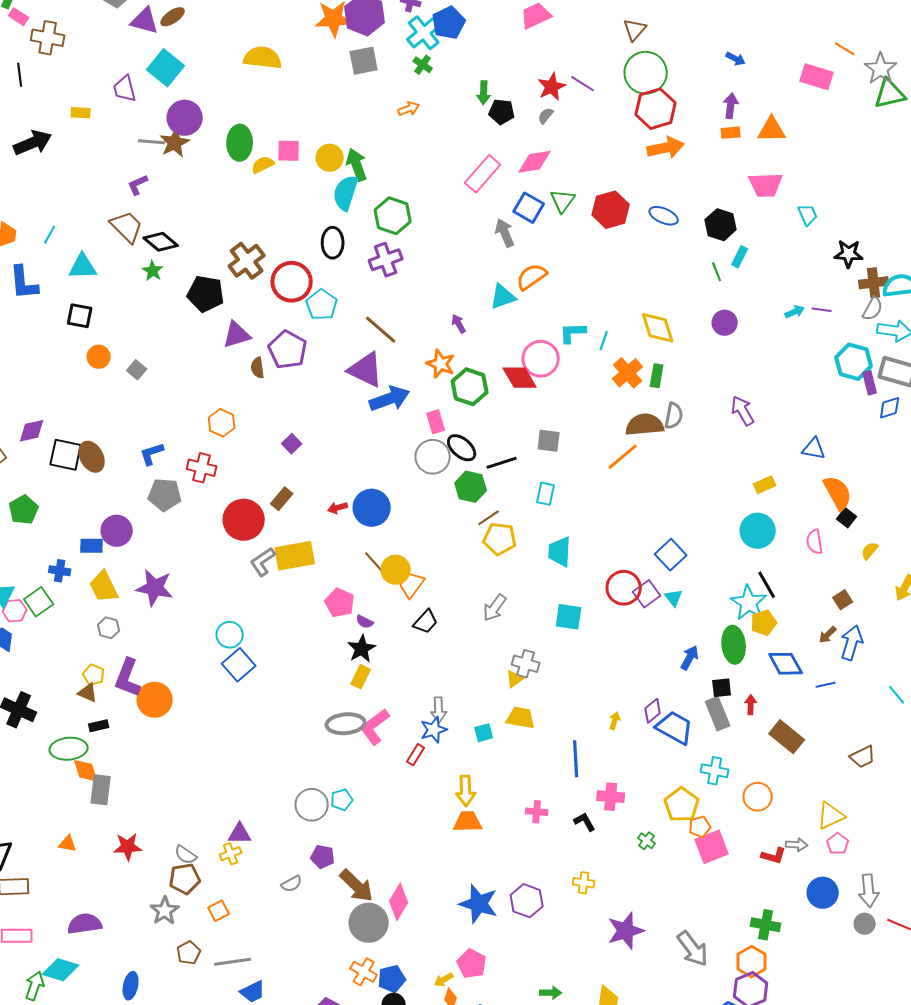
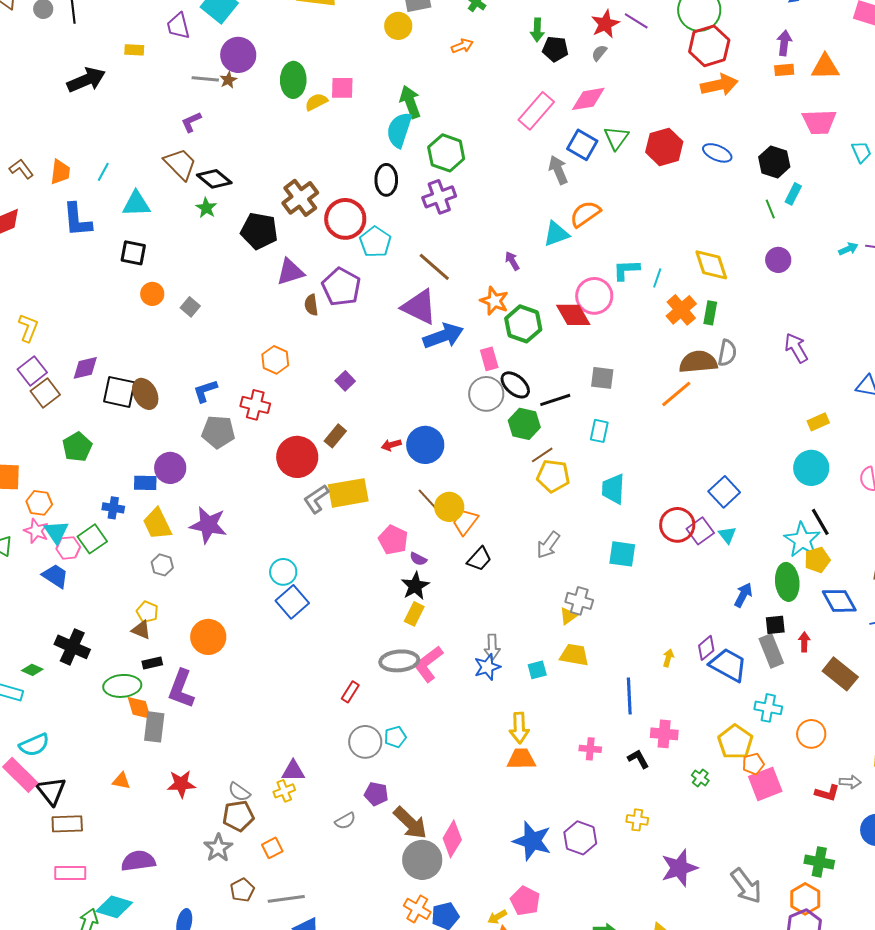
brown star: (175, 143) -> (228, 80), size x0.6
yellow circle: (330, 158) -> (398, 26), moved
purple L-shape: (128, 678) -> (181, 689), moved
red rectangle: (416, 755) -> (350, 692), moved

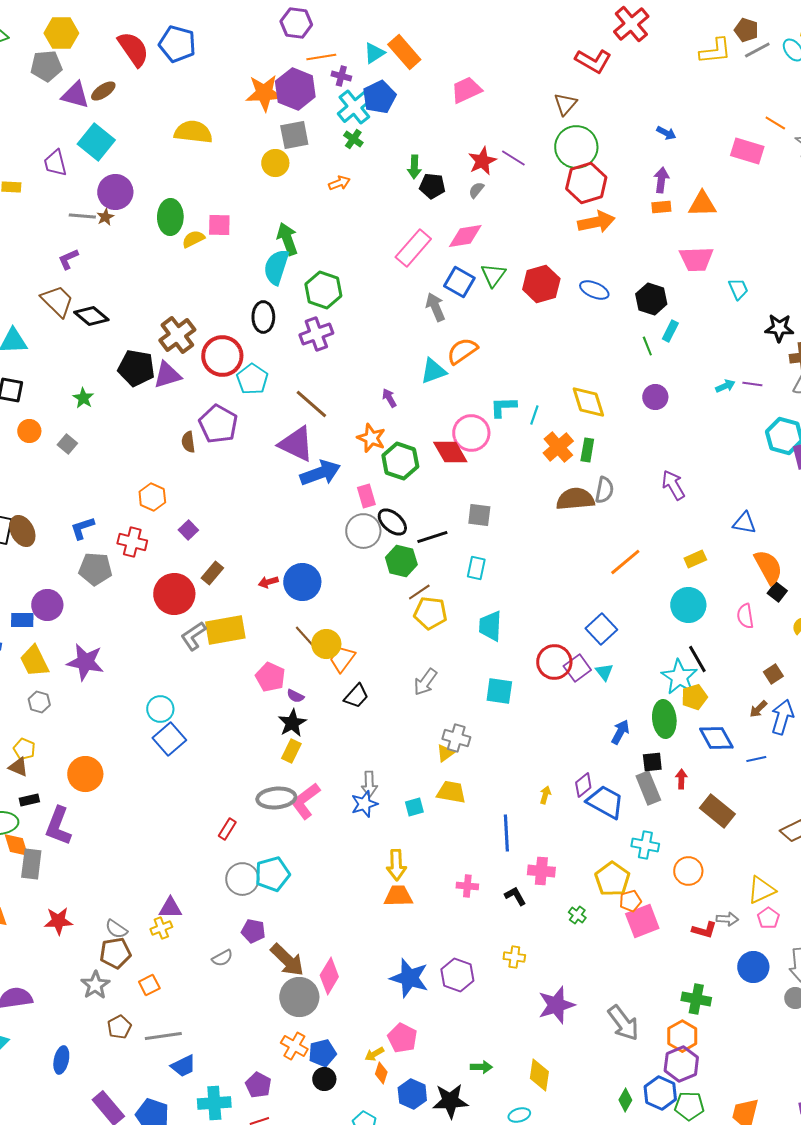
green star: (206, 208) -> (83, 398), moved
purple triangle: (290, 272) -> (167, 375), moved
purple square: (345, 381) -> (188, 530), moved
orange line: (676, 394) -> (625, 562), moved
cyan pentagon: (395, 737) -> (272, 874), size x1.6

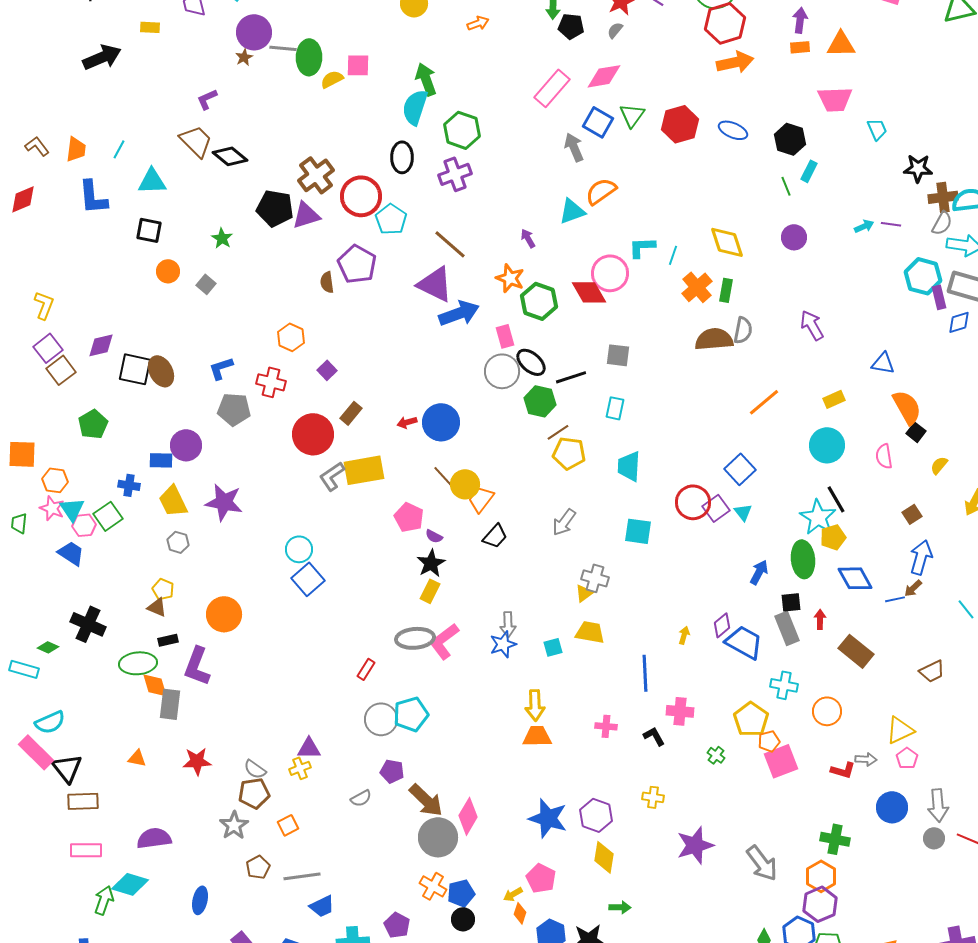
gray line: (82, 216) -> (283, 48), moved
brown arrow: (758, 709) -> (913, 588), moved
yellow diamond: (539, 1075) -> (604, 857), moved

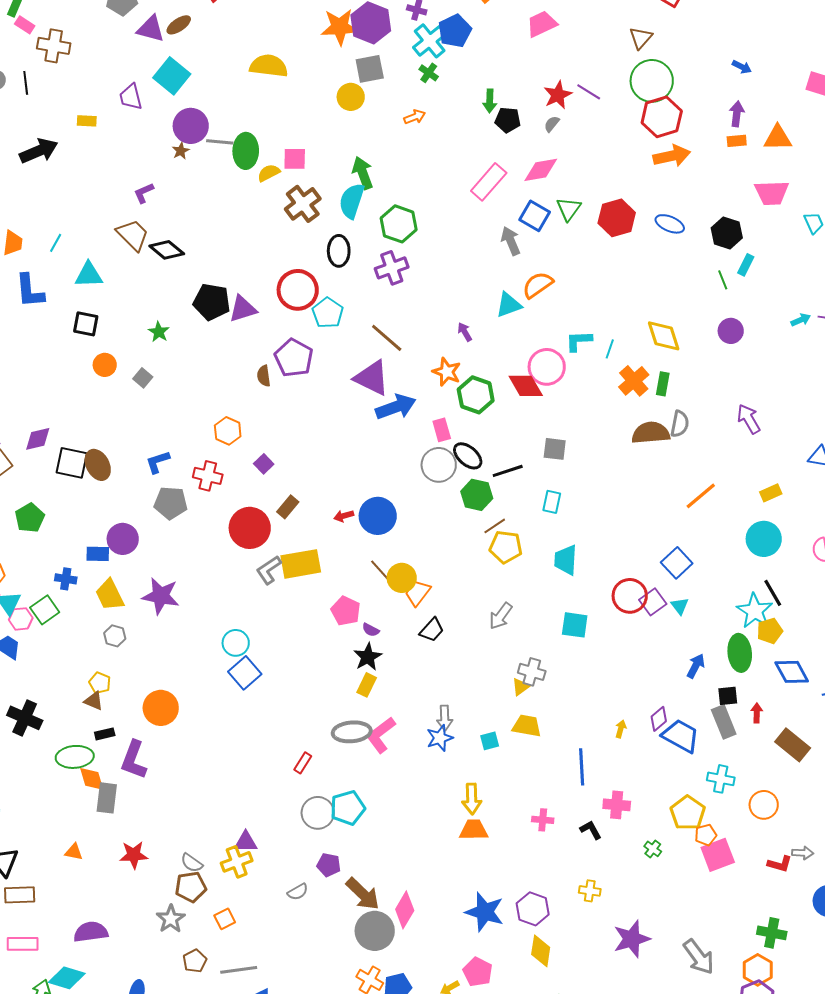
brown cross: (316, 175) -> (303, 204), moved
yellow cross: (300, 768) -> (237, 862), size x1.4

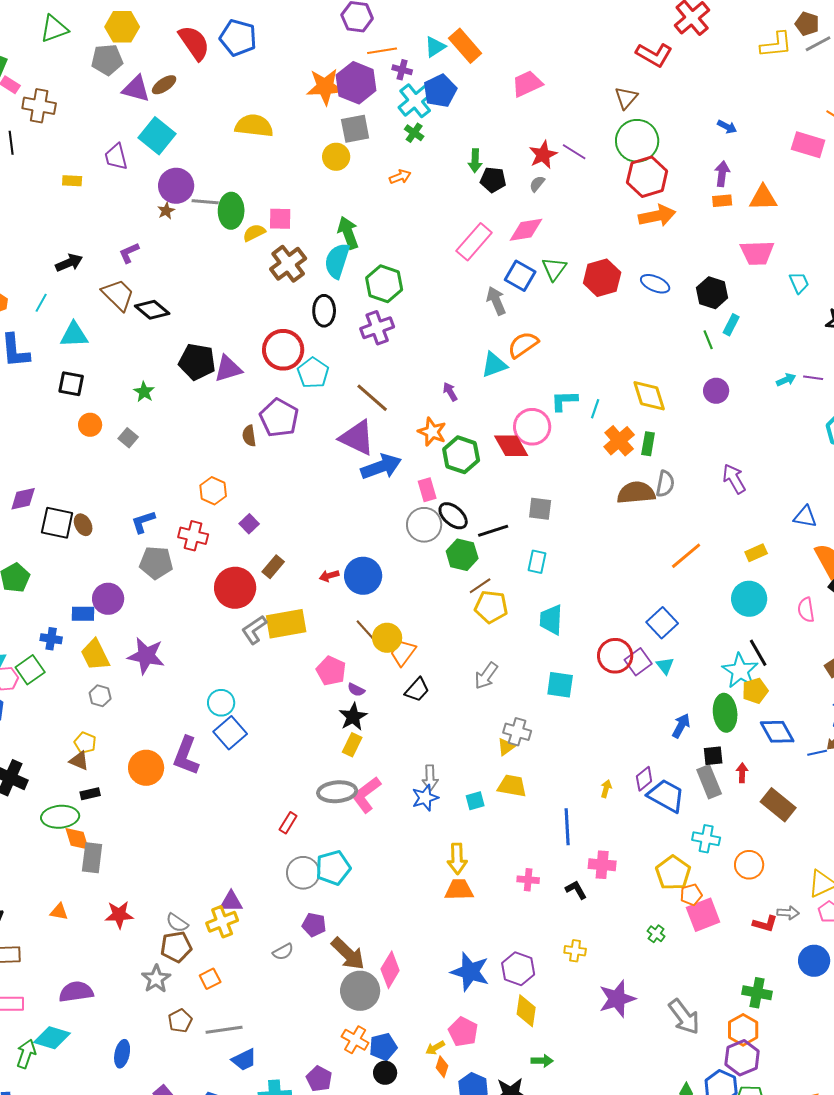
black arrow: (39, 151) -> (69, 263), moved, size x0.7
brown ellipse: (98, 465) -> (83, 525), size x0.7
purple L-shape: (134, 760) -> (186, 756), moved
green cross: (653, 849) -> (656, 934), moved

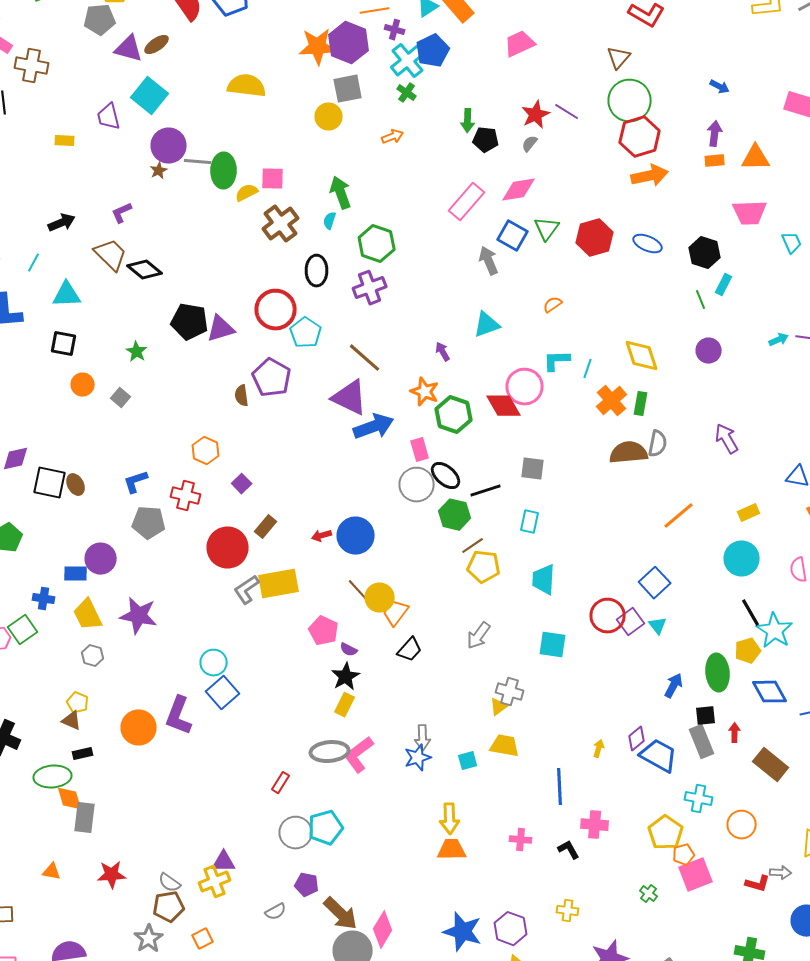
cyan semicircle: (337, 261) -> (330, 221), size x0.5
orange semicircle: (523, 345) -> (553, 305), moved, size x0.6
cyan star: (740, 671) -> (775, 631), moved

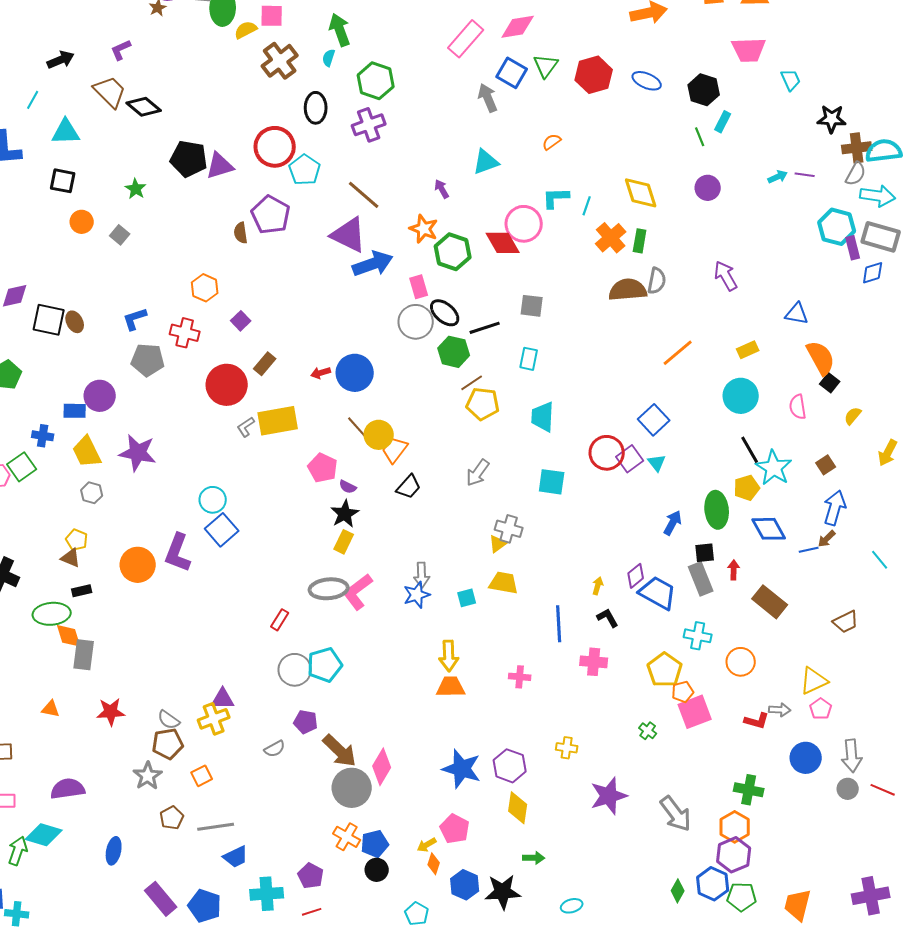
gray L-shape: (247, 590) -> (246, 427), size x0.7
black L-shape: (569, 850) -> (608, 618), moved

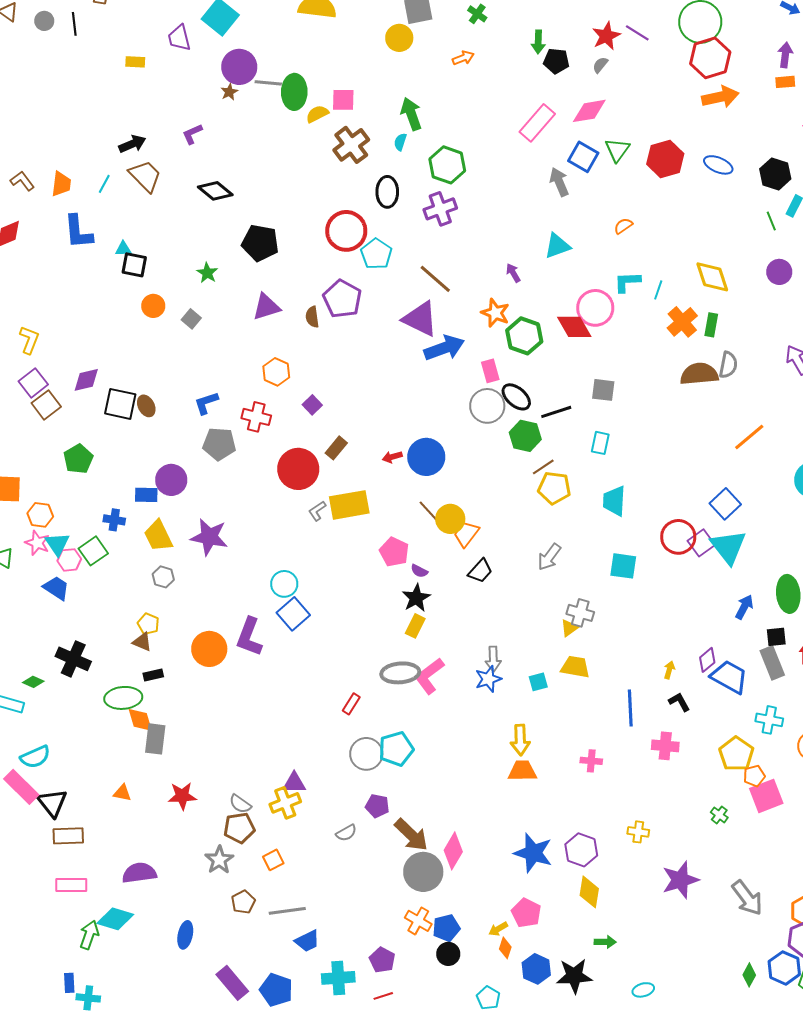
brown trapezoid: (110, 92) -> (145, 176), moved
cyan triangle: (66, 132) -> (123, 249), moved, size x0.6
purple triangle: (220, 166) -> (266, 307), moved
cyan triangle: (657, 463) -> (728, 547), size x2.0

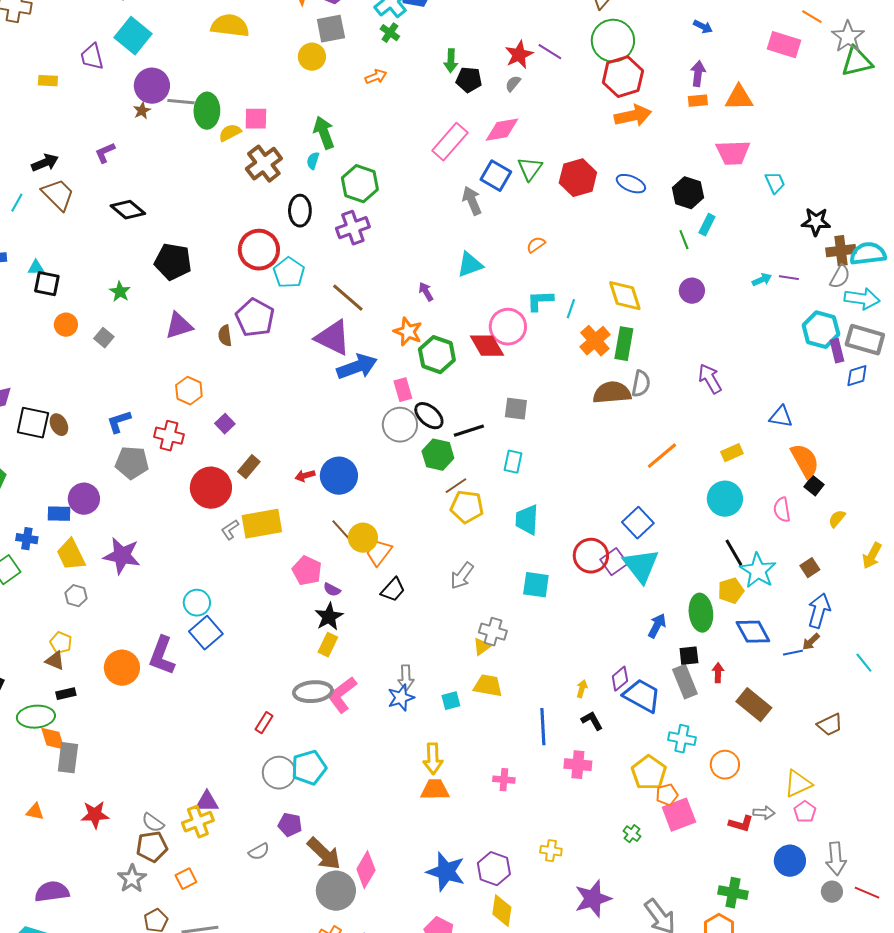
green rectangle: (711, 325) -> (624, 344), size x1.4

